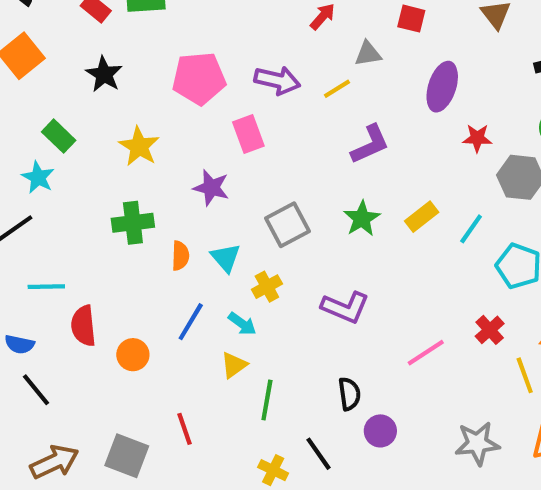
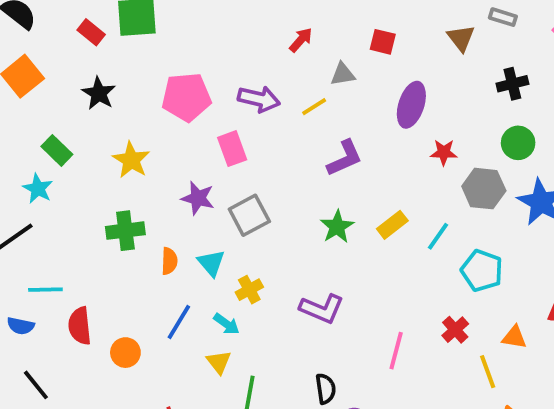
gray square: (288, 225) -> (249, 215), moved
blue semicircle: (19, 344) -> (21, 326), moved
pink line: (426, 353) -> (396, 351), turned -42
yellow triangle: (234, 365) -> (219, 362), turned -32

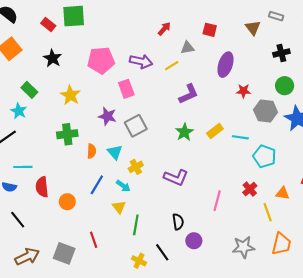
cyan line: (438, 236) -> (240, 137), turned 63

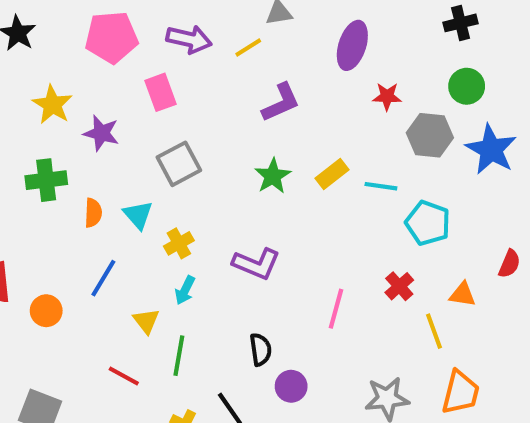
purple star: (107, 116) -> (101, 133), moved
cyan arrow: (123, 186) -> (185, 290), moved, turned 80
red line: (94, 240) -> (124, 376), moved, turned -42

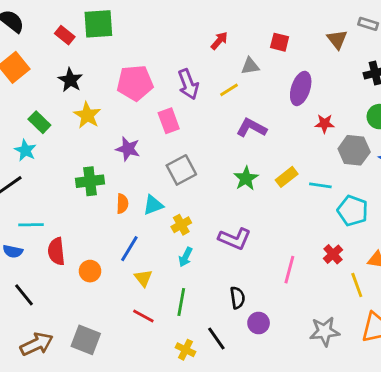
purple arrow: (189, 39) -> (188, 84), turned 56
purple L-shape: (281, 103) -> (252, 128), turned -128
yellow star: (52, 105) -> (87, 115), moved
cyan triangle: (138, 215) -> (153, 205), turned 50
yellow triangle: (146, 321) -> (143, 278), moved

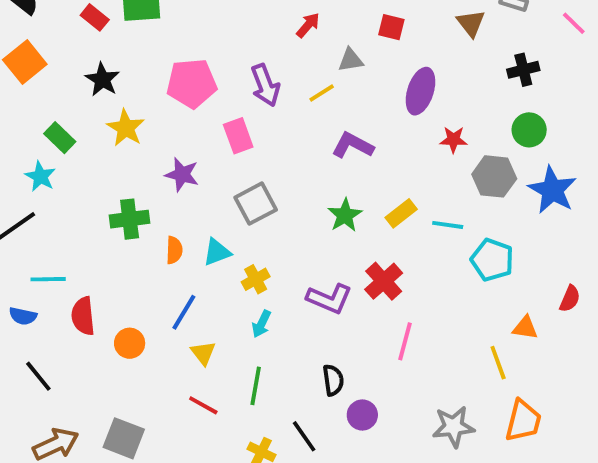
red cross: (333, 254) -> (384, 281), moved, size x1.4

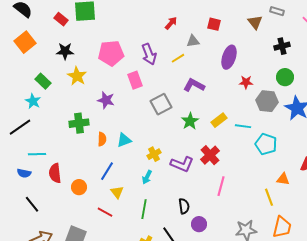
black star: (102, 79) -> (65, 51), turned -30
gray square: (256, 204) -> (161, 104), moved
yellow cross: (256, 279) -> (154, 154), moved
red line: (203, 405) -> (105, 212), moved

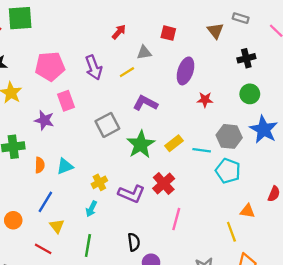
pink rectangle: (135, 80) -> (66, 101), moved
gray hexagon: (267, 101) -> (229, 136), moved
green star: (190, 121) -> (141, 144), size x1.4

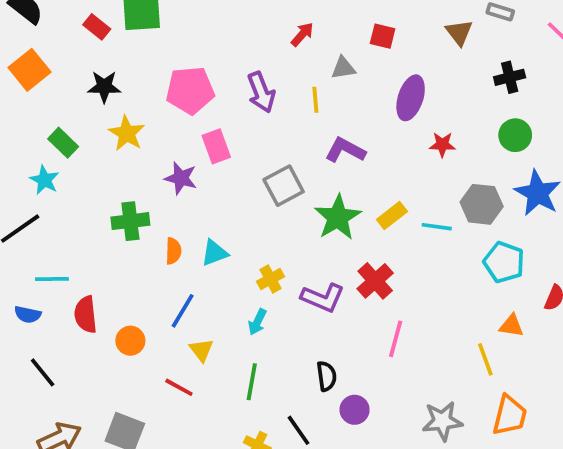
yellow line: (127, 72) -> (315, 100), turned -63
cyan pentagon: (228, 171) -> (504, 262), moved

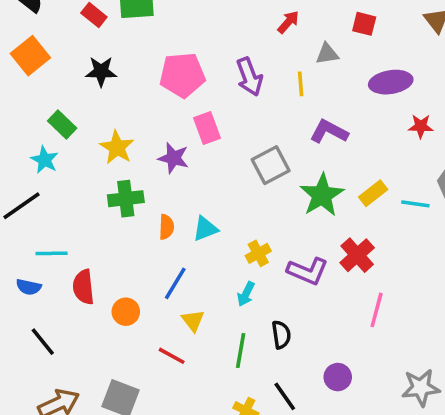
purple ellipse: (411, 98) -> (391, 82), turned 63
yellow star: (127, 133) -> (117, 147), moved
black semicircle: (327, 376) -> (281, 335), moved

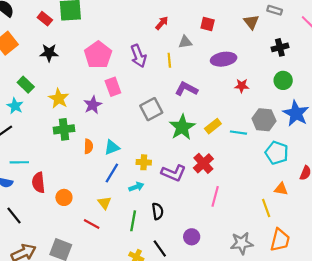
pink pentagon: (182, 75) -> (98, 55), turned -30
purple star: (173, 158) -> (93, 105), turned 30
yellow cross: (258, 253) -> (144, 162), turned 32
blue line: (175, 283) -> (112, 173), moved
cyan arrow: (246, 294) -> (136, 187), turned -136

